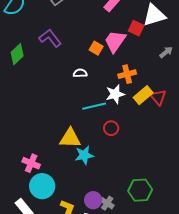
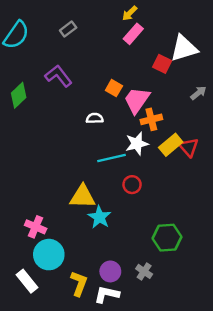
pink trapezoid: (115, 41) -> (137, 100), moved
cyan star: (84, 155) -> (99, 217), turned -30
green hexagon: (140, 190) -> (167, 238), moved
gray cross: (107, 203) -> (144, 271), moved

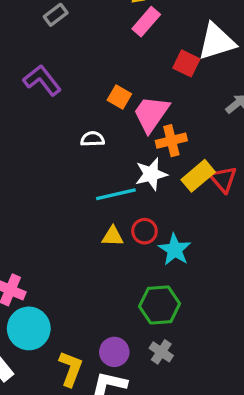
yellow triangle: (83, 197) -> (113, 236), moved, size x0.6
cyan star: (99, 217) -> (175, 250), moved
green hexagon: (167, 238) -> (160, 305), moved

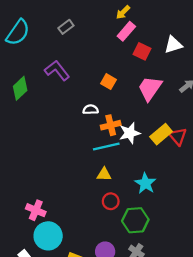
white triangle: (217, 42) -> (173, 45), size x0.7
red square: (186, 63) -> (142, 51), moved
pink trapezoid: (151, 114) -> (150, 88), moved
orange cross: (171, 141) -> (111, 125), moved
red circle: (144, 231) -> (111, 201), moved

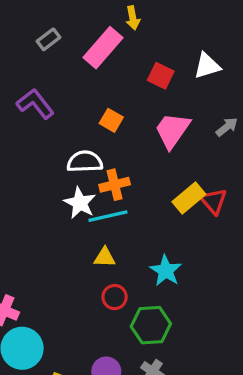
yellow arrow: (123, 12) -> (133, 18), turned -56
pink rectangle: (126, 31) -> (103, 48), moved, size x1.4
white semicircle: (91, 110) -> (85, 162), size x1.5
white star: (130, 133) -> (80, 203), moved, turned -30

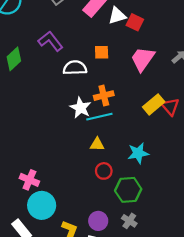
white triangle: (207, 66) -> (117, 16), moved
orange square: (111, 120) -> (102, 52), turned -32
white semicircle: (85, 162) -> (75, 68), moved
cyan star: (166, 271) -> (138, 153), turned 30

